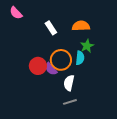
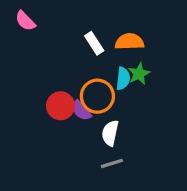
white rectangle: (51, 28) -> (94, 43), moved
cyan semicircle: (80, 58) -> (123, 79), moved

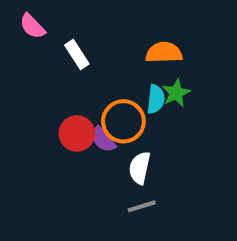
white rectangle: (94, 43) -> (77, 55), moved

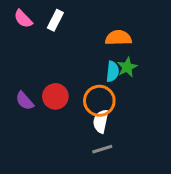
white rectangle: (77, 55) -> (55, 20), moved, turned 60
orange circle: (123, 121) -> (99, 101), moved
purple semicircle: (103, 140) -> (25, 101), moved

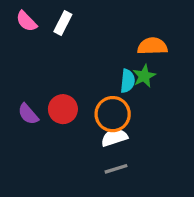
orange semicircle: (118, 38) -> (152, 46), moved
white semicircle: (101, 121) -> (114, 137), turned 60

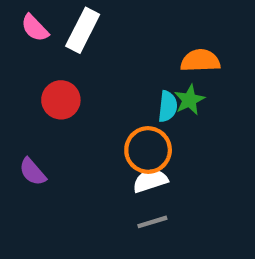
white rectangle: (63, 23) -> (83, 30), size x1.4
red circle: (63, 109) -> (61, 100), moved
purple semicircle: (28, 114) -> (33, 172), moved

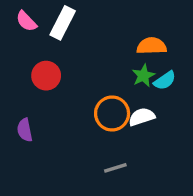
cyan semicircle: (168, 106) -> (165, 81), moved, turned 50
purple semicircle: (33, 172) -> (25, 130), turned 30
white semicircle: (150, 180) -> (142, 117), moved

